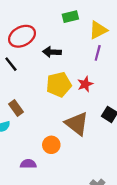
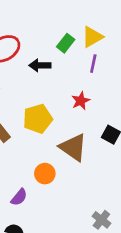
green rectangle: (70, 17) -> (66, 43), moved, turned -35
yellow pentagon: (59, 85) -> (38, 119), moved
purple semicircle: (28, 164) -> (19, 197), turned 133

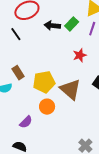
green rectangle: (66, 43) -> (72, 24), moved
yellow pentagon: (38, 119) -> (44, 82), moved

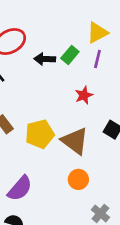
orange circle: (47, 107) -> (78, 179), moved
purple semicircle: (26, 122) -> (20, 188), size x1.5

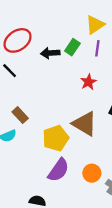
yellow pentagon: (40, 134) -> (56, 138), moved
orange circle: (78, 179) -> (92, 173), moved
purple semicircle: (20, 188) -> (58, 170), moved

